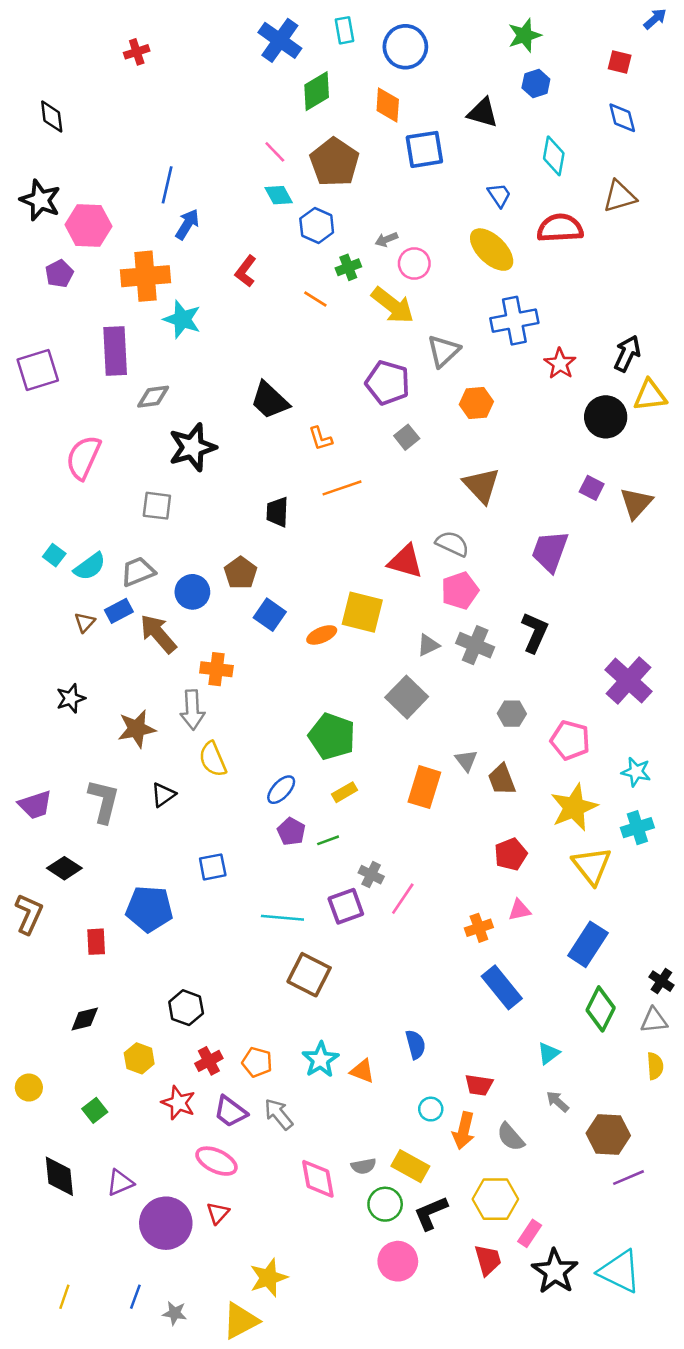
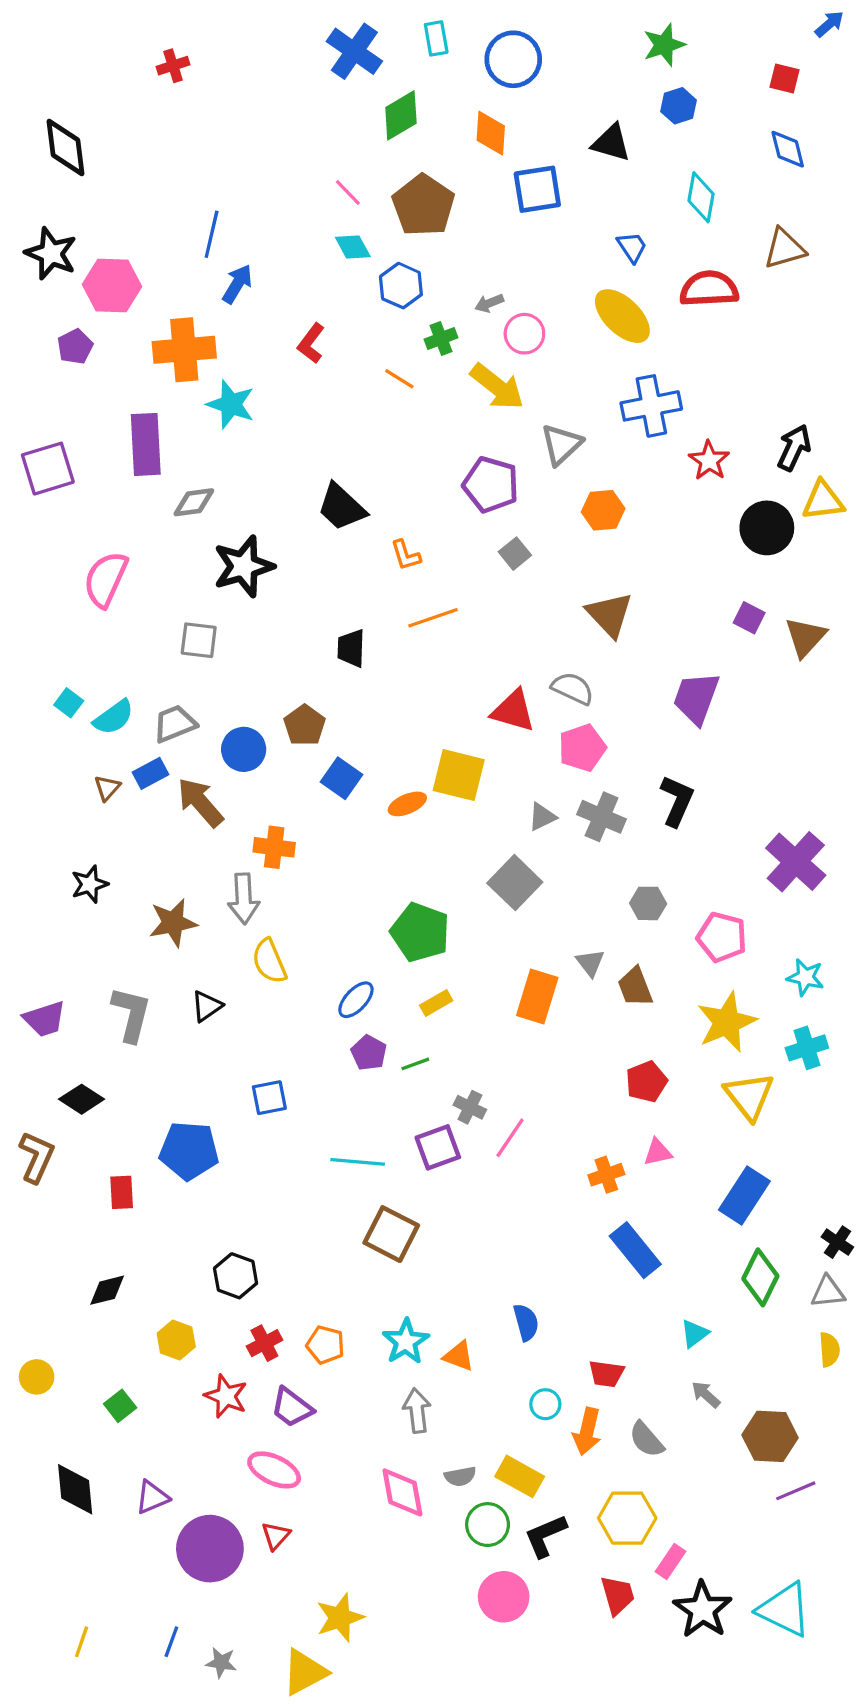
black diamond: (52, 116) -> (65, 148), size x1.4
gray arrow: (279, 1114) -> (417, 1411), moved, turned 32

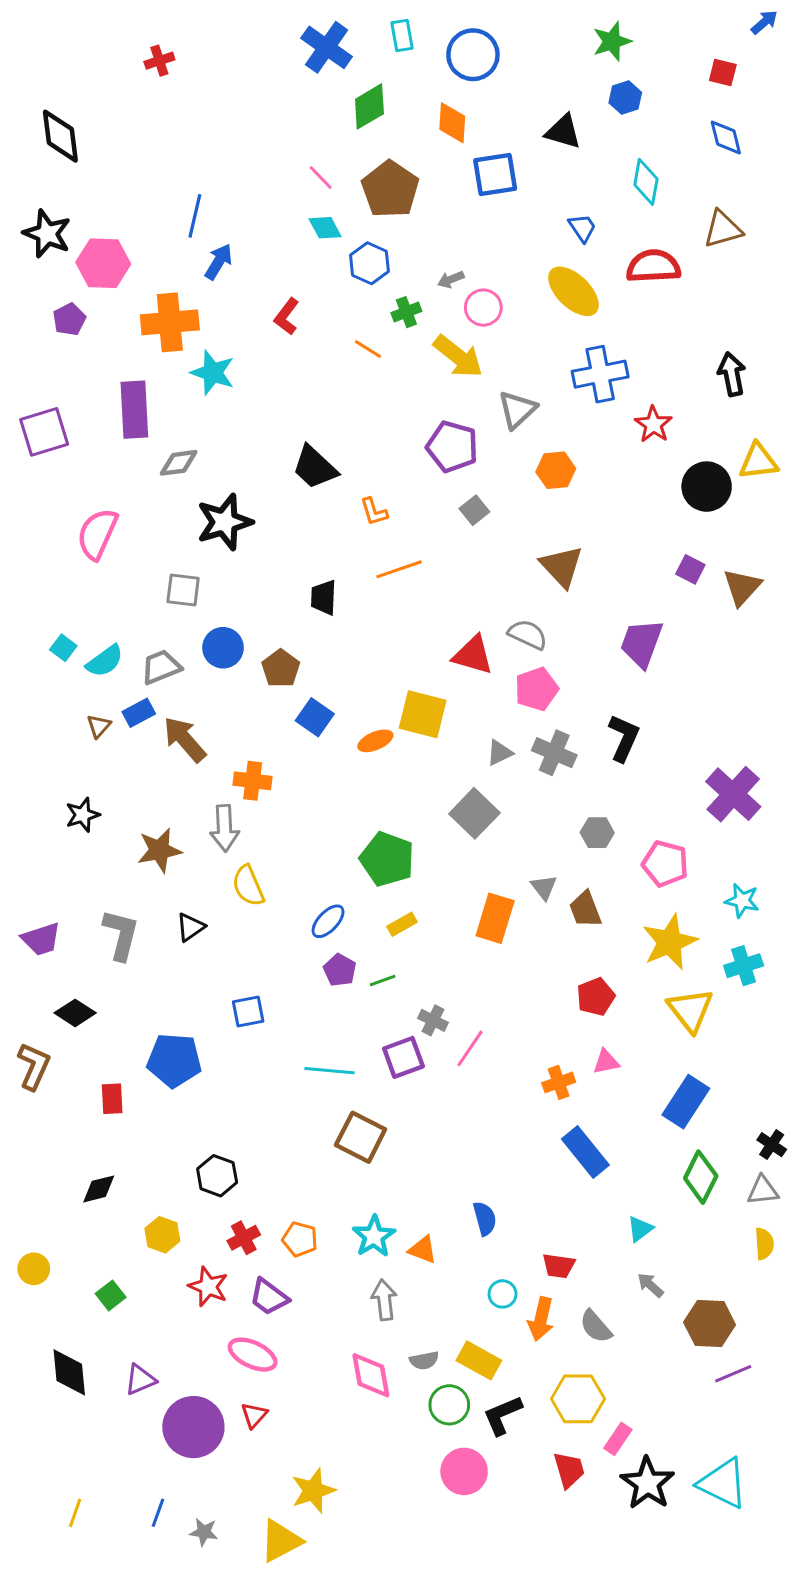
black arrow: (794, 448) -> (732, 374), moved, turned -36
blue circle: (244, 749) -> (223, 648), moved

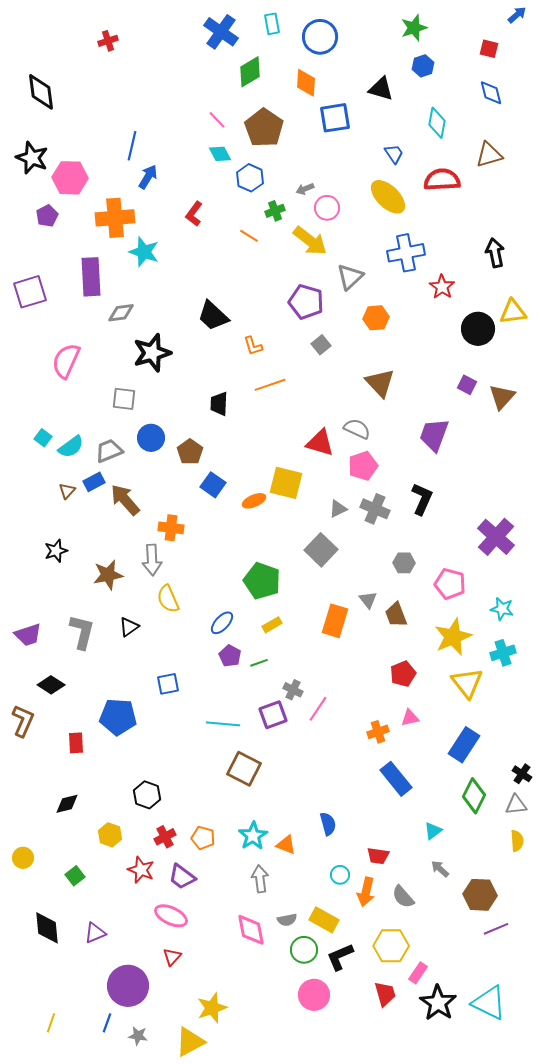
purple circle: (193, 1427) -> (128, 986), moved

